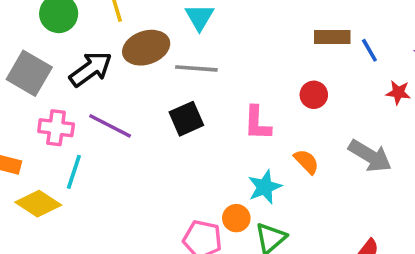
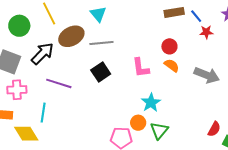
red star: (398, 93) -> (206, 32), moved
pink cross: (56, 128) -> (17, 90), moved
orange semicircle: (306, 162) -> (172, 65), moved
yellow diamond: (38, 204) -> (26, 134), turned 35

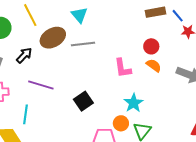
black arrow: (43, 54) -> (24, 55), size x0.7
black square: (101, 72) -> (83, 101), moved

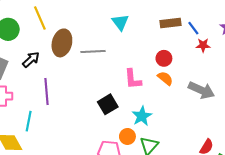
cyan triangle: (79, 15) -> (120, 22), moved
brown ellipse: (53, 38) -> (62, 43), turned -50
purple line: (41, 85) -> (46, 92), turned 65
black square: (83, 101) -> (108, 104), moved

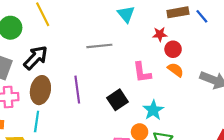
brown ellipse: (62, 43) -> (40, 90), moved
red star: (203, 45) -> (160, 34), moved
black arrow: (31, 60) -> (36, 58), size x1.4
purple line: (46, 92) -> (77, 90), moved

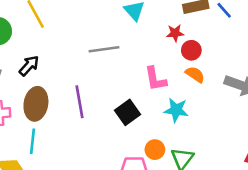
black arrow: (36, 58) -> (29, 66), size x0.7
cyan star: (153, 110) -> (176, 110), moved, turned -30

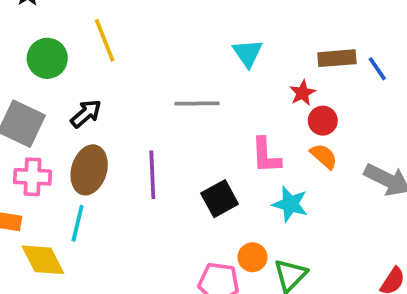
red star: (175, 33) -> (302, 93), turned -30

